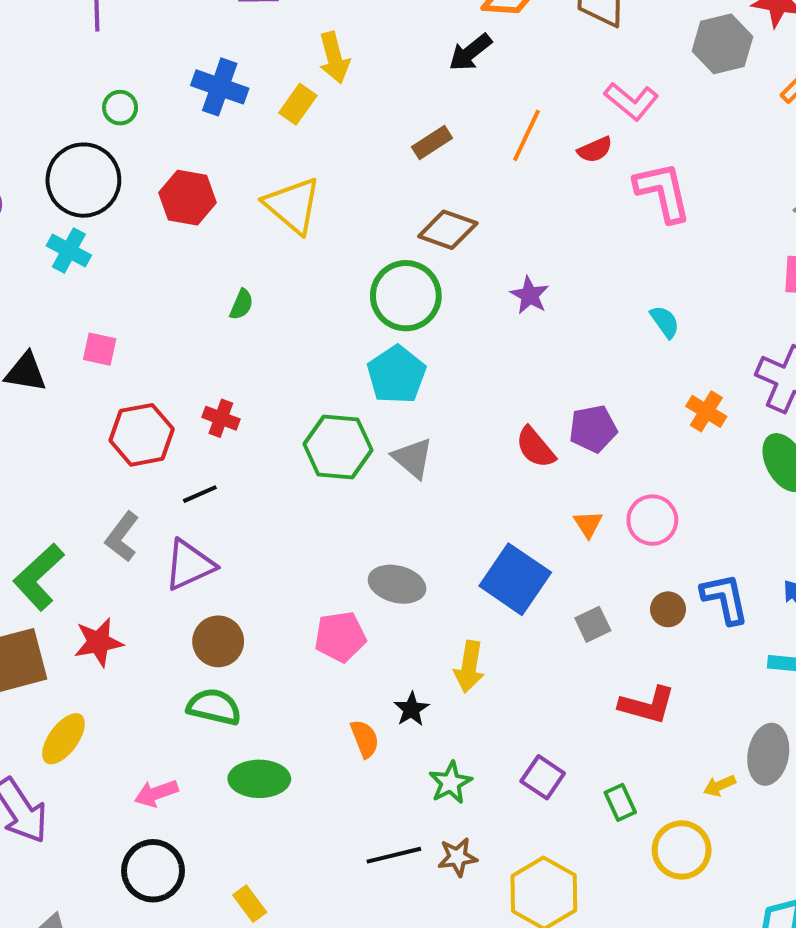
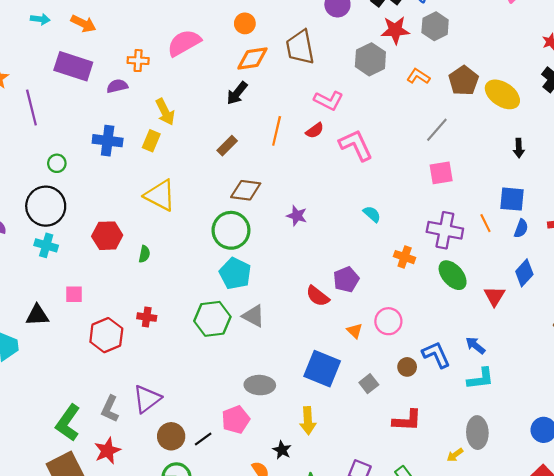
red hexagon: (188, 198) -> (107, 236), moved
black line: (200, 494) -> (203, 439), moved
gray L-shape: (122, 537) -> (110, 409), moved

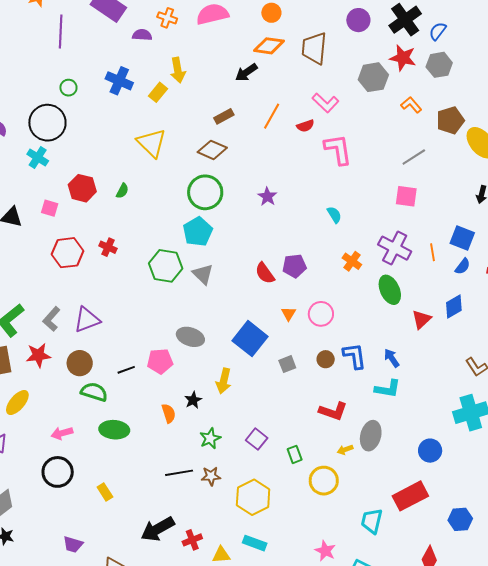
brown diamond: (246, 190) -> (212, 150), moved
red hexagon: (107, 236) -> (82, 188), moved
red L-shape: (407, 420) -> (333, 411), moved
brown circle: (171, 436) -> (80, 363), moved

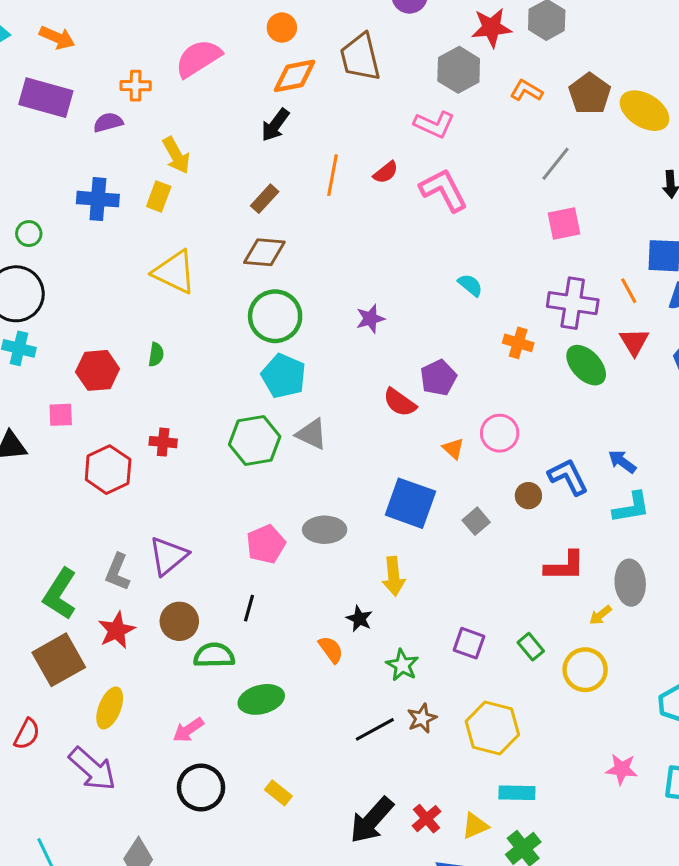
pink L-shape: (325, 103) -> (434, 124), moved
purple star: (267, 197) -> (370, 319), moved, turned -30
red triangle: (421, 319) -> (634, 342), moved
pink pentagon: (160, 361) -> (266, 544), moved
black line: (126, 370) -> (249, 608), turned -36

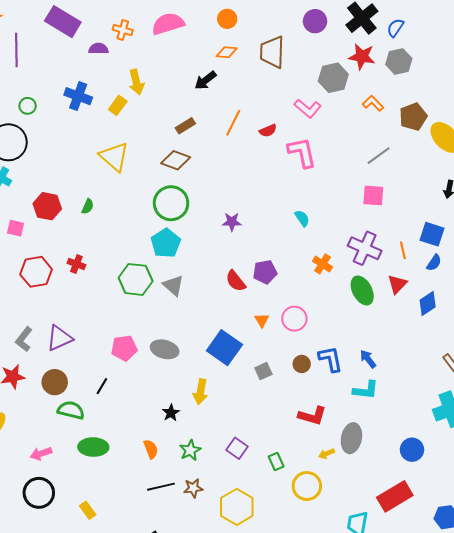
orange diamond: (295, 76) -> (227, 52), size x0.7
orange semicircle: (331, 650) -> (151, 449), moved

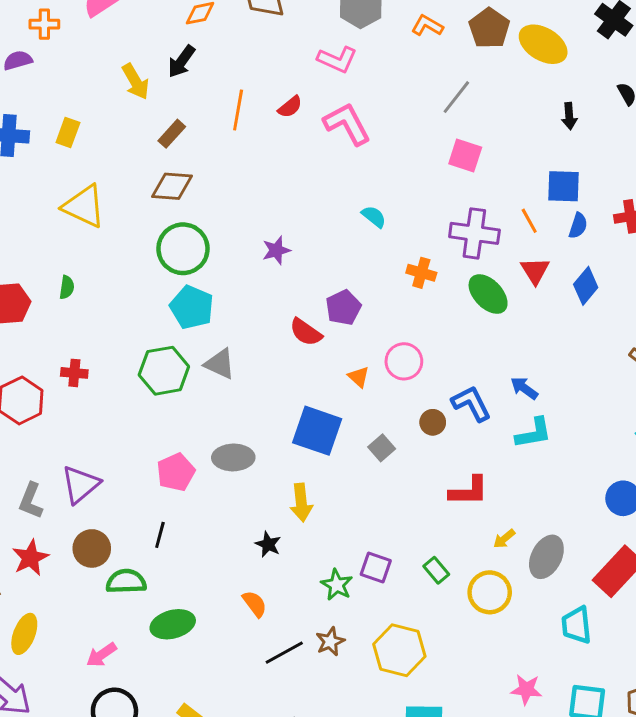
yellow arrow: (136, 82) -> (135, 82), moved
pink square: (373, 195) -> (465, 155), turned 30
gray ellipse: (351, 438) -> (546, 557), moved, turned 32
green star: (190, 450) -> (337, 585), moved

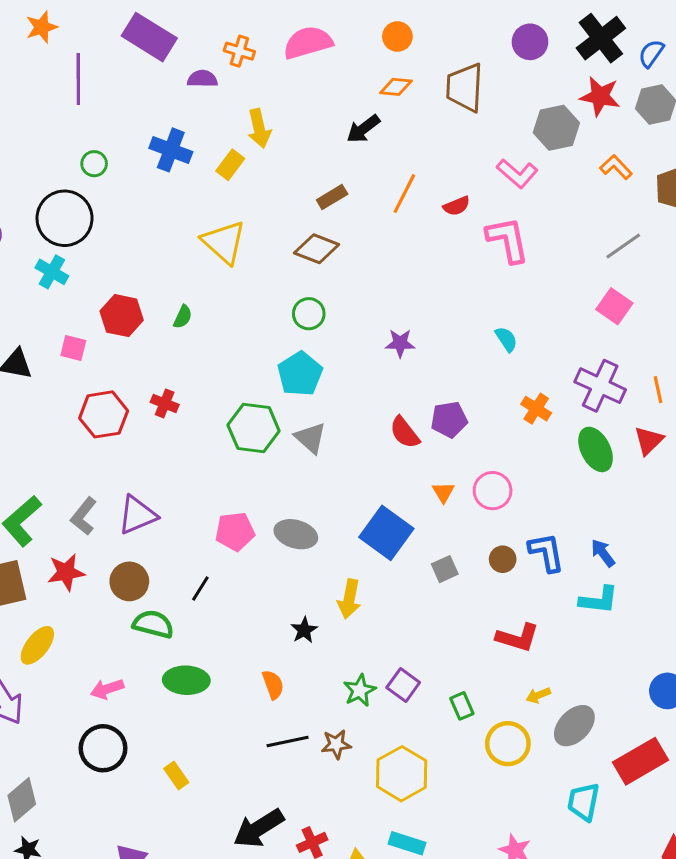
yellow arrow: (135, 82) -> (259, 129), moved
green circle: (183, 249) -> (309, 314), size x0.6

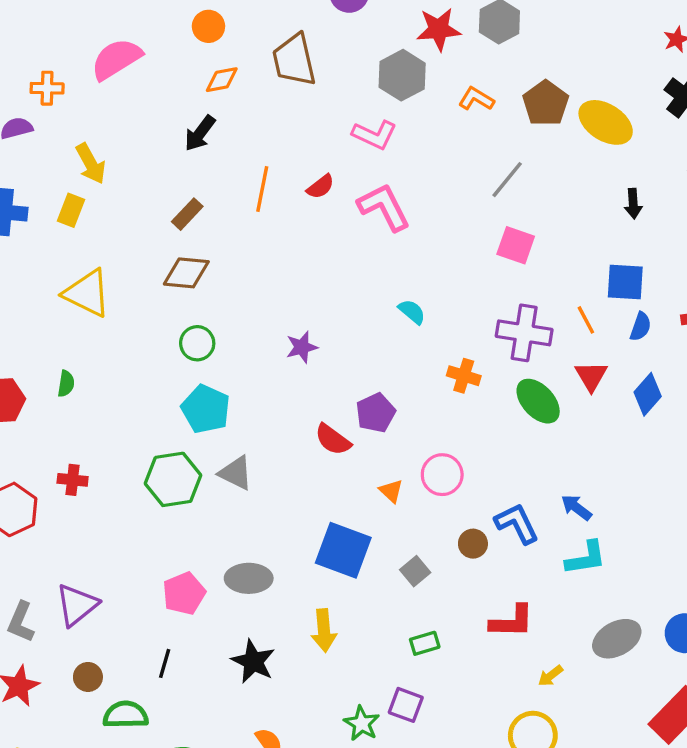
brown circle: (129, 581) -> (88, 677), size x0.7
black star: (304, 630) -> (253, 661), moved, size x1.5
green rectangle: (462, 706) -> (425, 643), moved, turned -68
gray ellipse: (574, 726) -> (617, 639), moved, turned 33

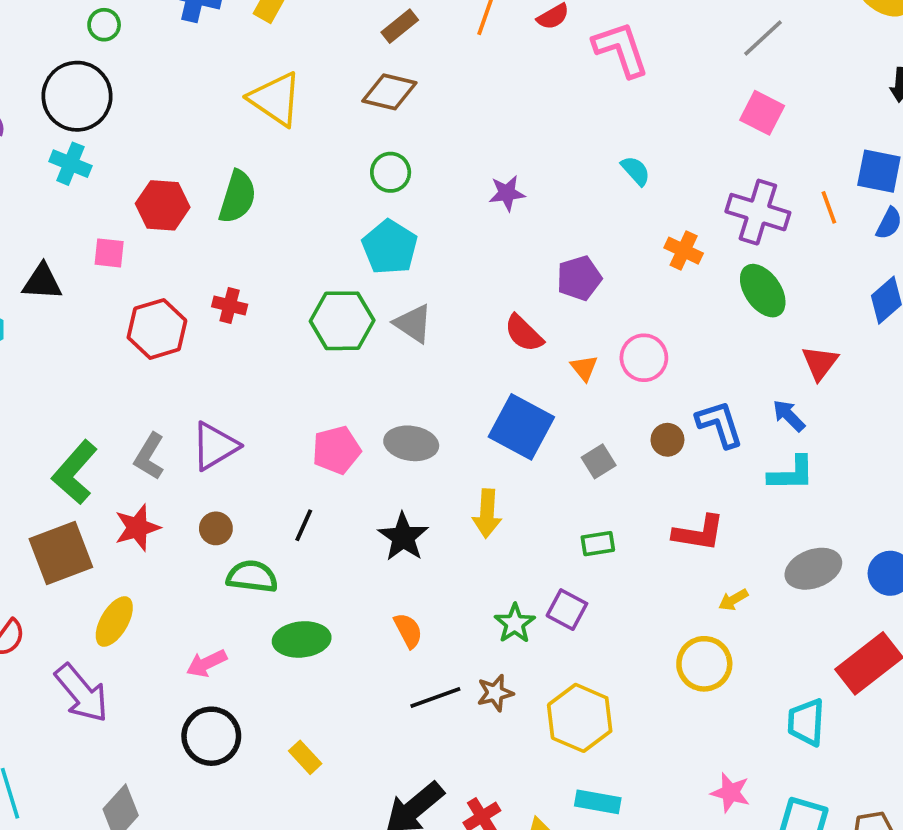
red triangle: (591, 376) -> (820, 363), moved
green semicircle: (66, 384) -> (237, 197), size x1.8
red semicircle: (333, 440) -> (524, 333), moved

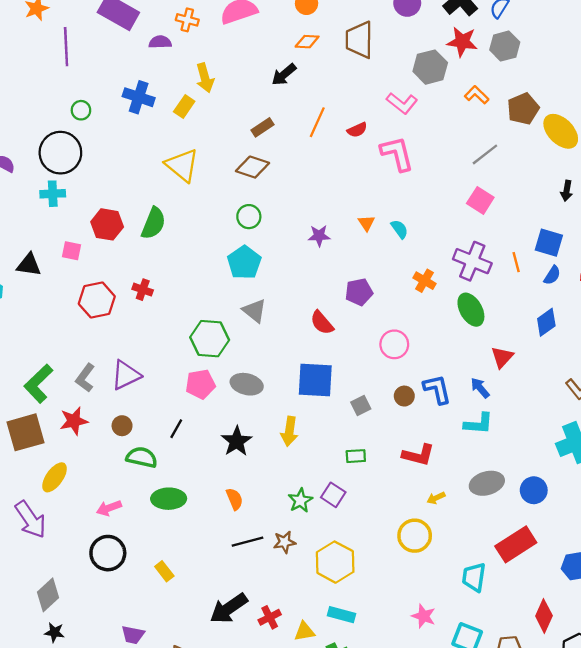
cyan cross: (70, 164) -> (53, 194), turned -30
green hexagon: (342, 321) -> (210, 339), moved
orange triangle: (584, 368) -> (366, 223), moved
blue square: (521, 427) -> (315, 380), turned -30

